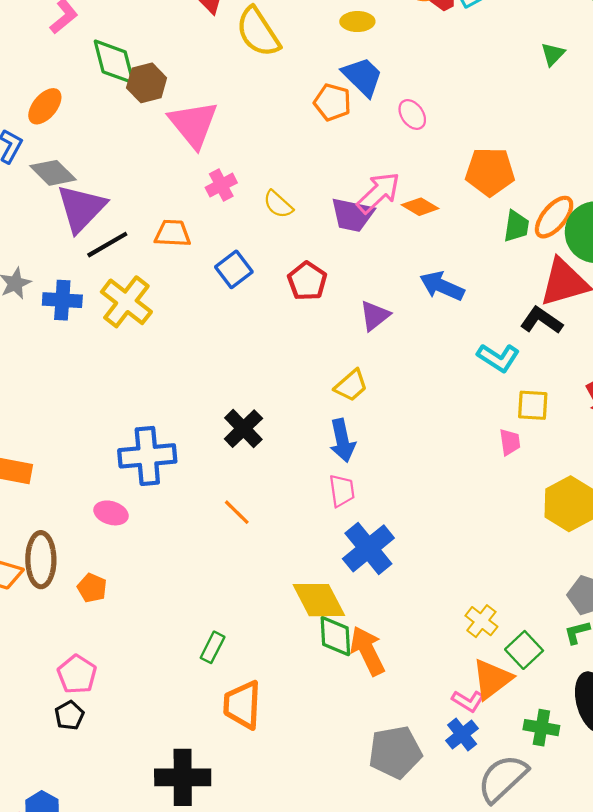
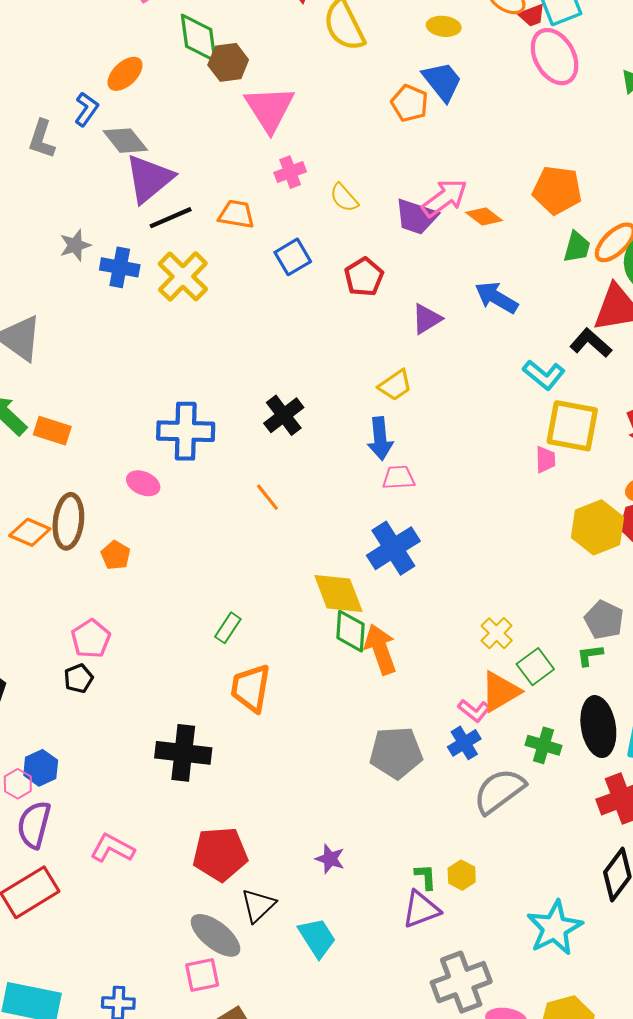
pink ellipse: (412, 115) -> (555, 57), moved, size x1.8
yellow square: (533, 405) -> (572, 426), size x1.6
pink trapezoid: (342, 491) -> (399, 477), moved, turned -92

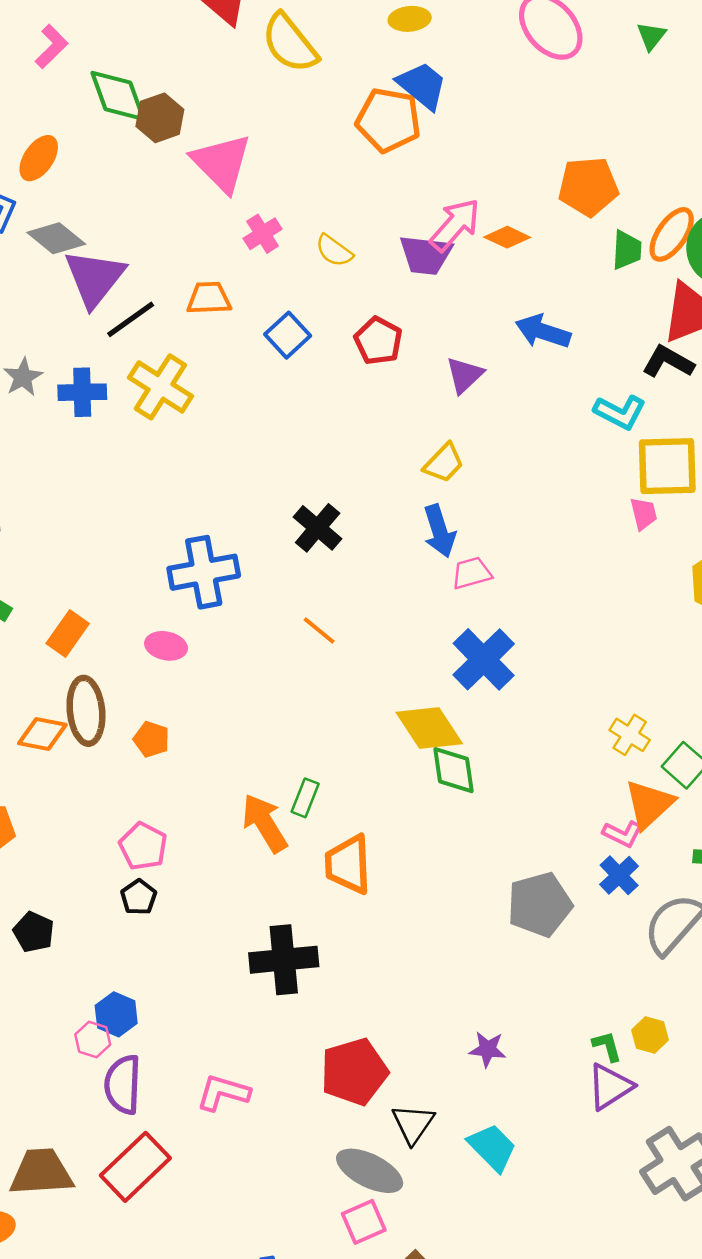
orange pentagon: (410, 103) -> (388, 120), size x1.4
orange rectangle: (52, 431) -> (68, 633), moved, turned -60
orange arrow: (380, 649) -> (265, 823), moved

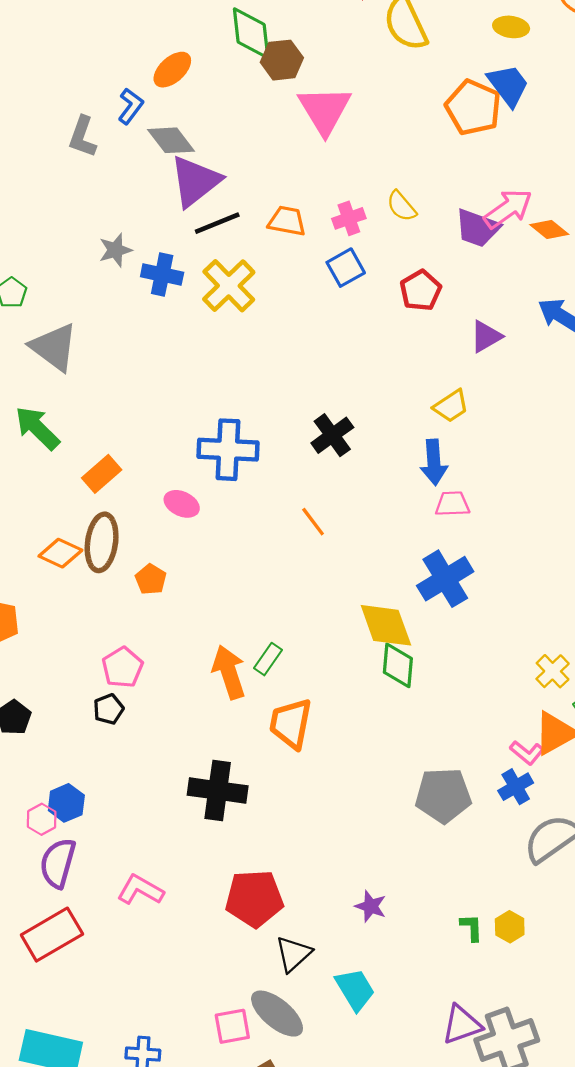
pink cross: (263, 234) -> (349, 218), moved
purple triangle: (610, 1087) -> (462, 1025), moved
gray ellipse: (370, 1171) -> (277, 1014), moved

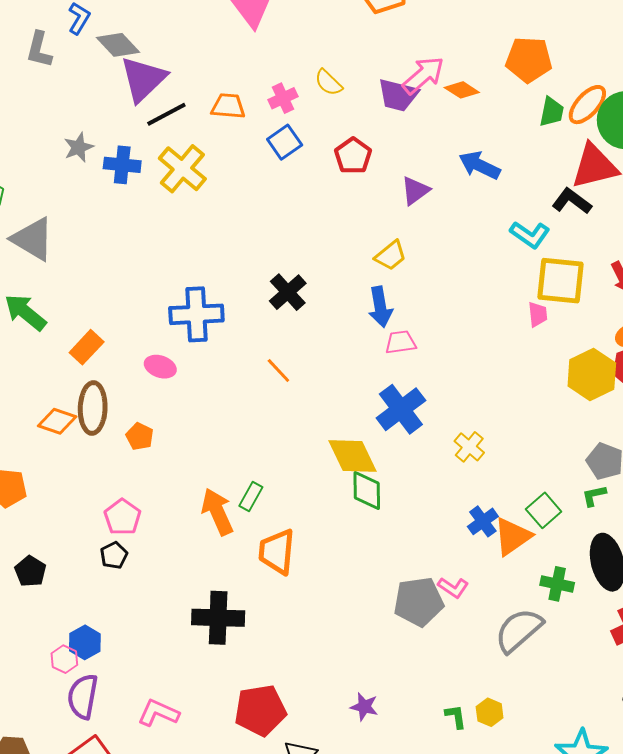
yellow cross: (553, 671) -> (469, 447), moved
pink L-shape: (527, 753) -> (453, 588), moved
blue cross: (516, 787) -> (483, 521), moved

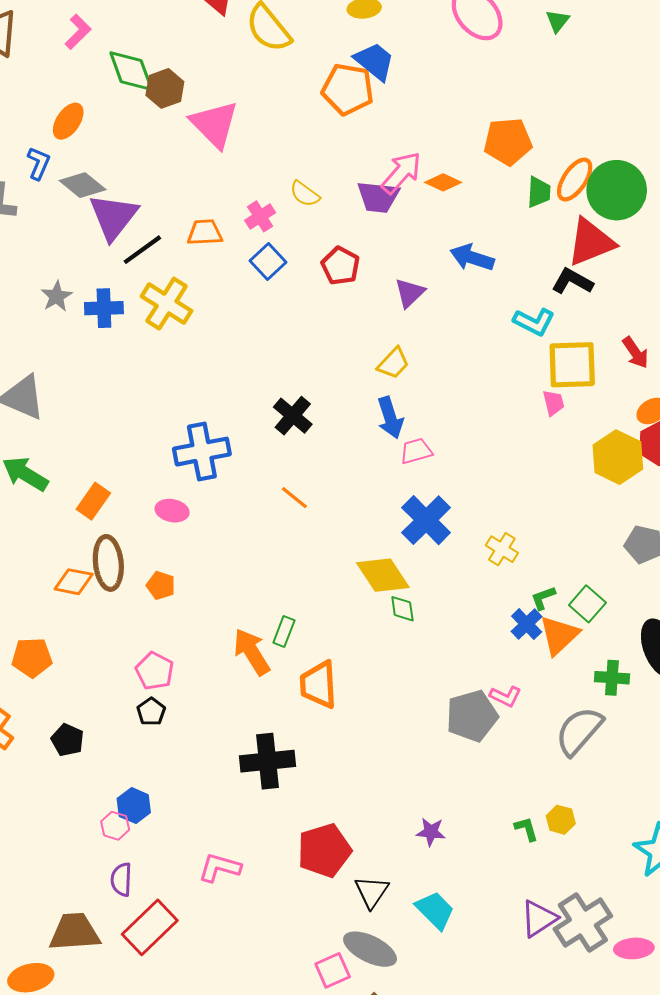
green diamond: (367, 490) -> (402, 609), size x0.7
green L-shape: (594, 496) -> (543, 598), moved
purple semicircle: (83, 697) -> (121, 880), moved, size x0.7

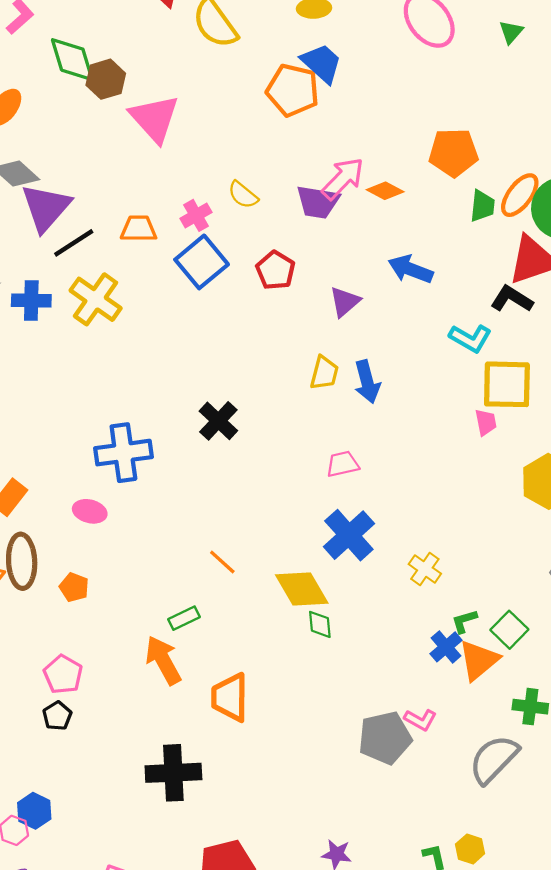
blue square: (268, 262) -> (202, 262), size x1.4
yellow trapezoid: (393, 363) -> (324, 373), turned -32
blue arrow: (390, 418) -> (367, 382), moved
orange line: (294, 498) -> (222, 562), moved
green rectangle: (284, 632) -> (184, 618), moved, turned 40

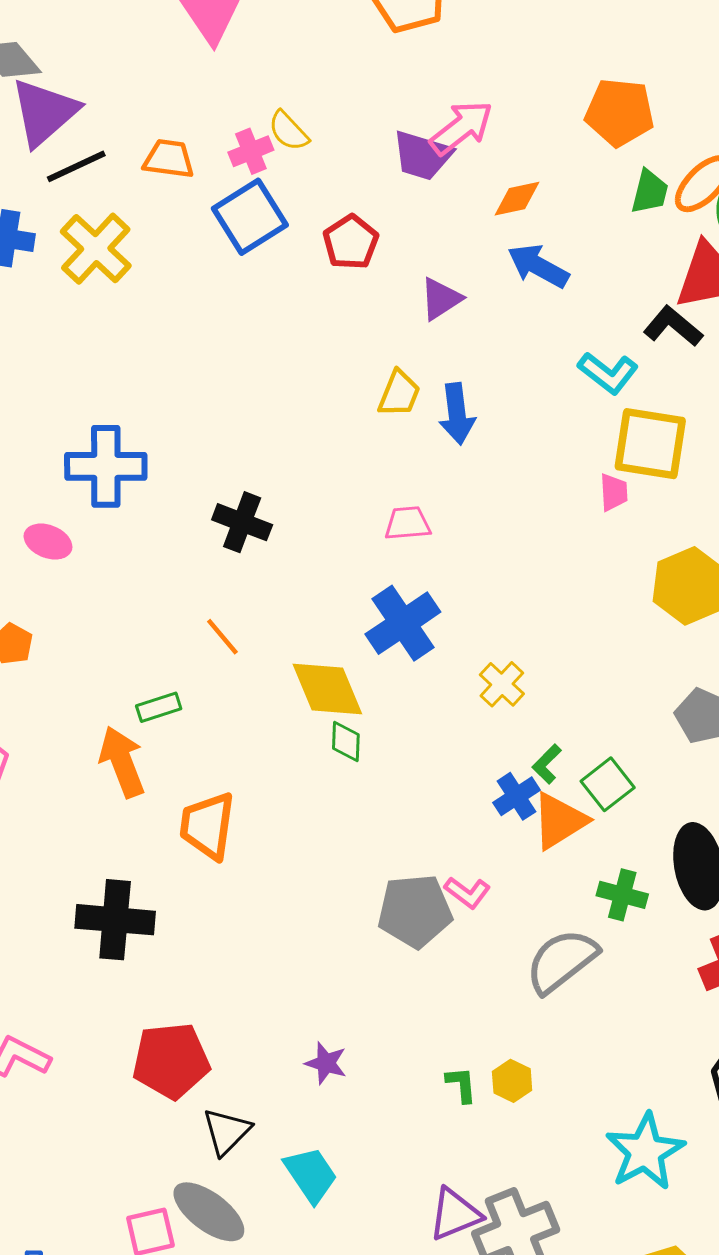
orange diamond: (385, 191) -> (517, 199), moved, turned -48
yellow semicircle: (243, 195) -> (288, 131), moved
black cross: (218, 421) -> (242, 522), moved, turned -30
green L-shape: (464, 621) -> (547, 764), turned -36

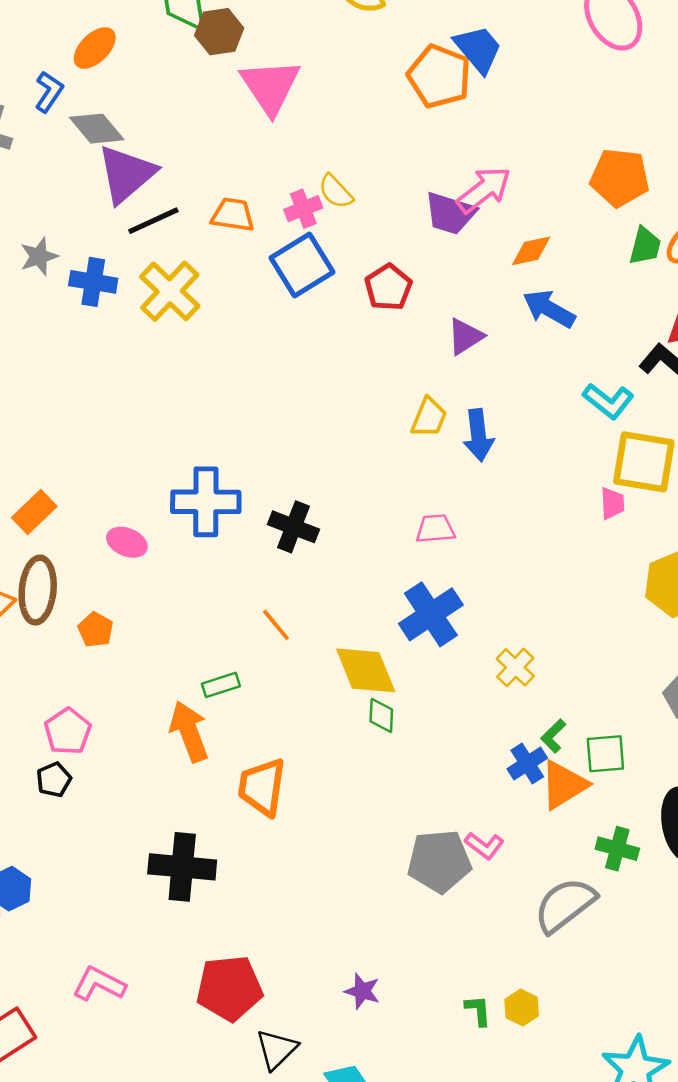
blue cross: (106, 466) -> (206, 502), moved
green square: (608, 784) -> (605, 754), turned 33

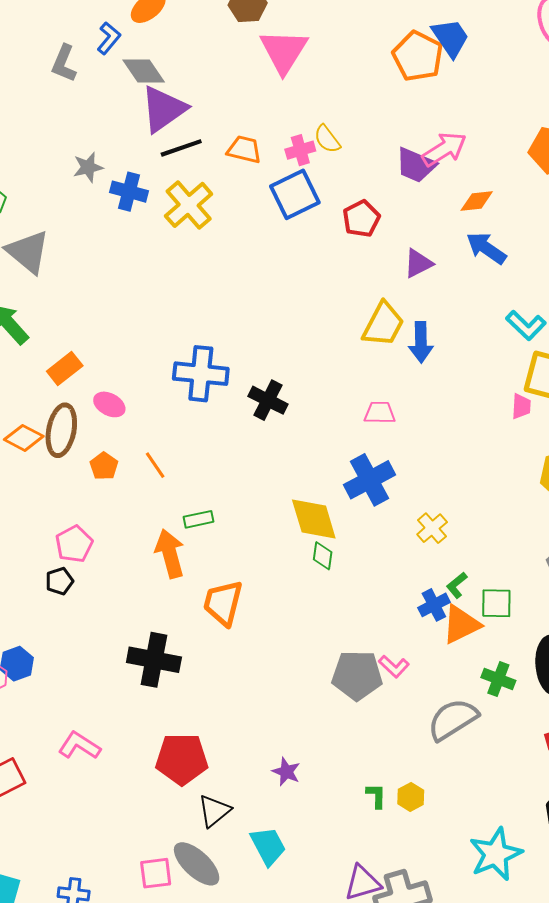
yellow trapezoid: (429, 417) -> (383, 324), size x1.4
pink ellipse: (127, 542) -> (109, 404), moved
orange line: (276, 625) -> (155, 465), moved

